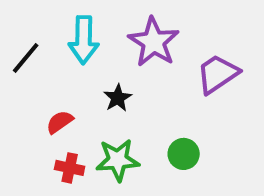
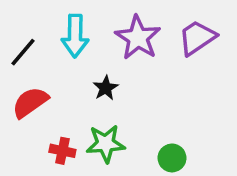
purple trapezoid: (218, 74) -> (197, 38), moved
red semicircle: (60, 122) -> (30, 102), moved, size x1.5
green circle: (184, 154) -> (172, 158), moved

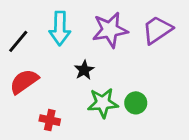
purple star: (138, 38) -> (110, 30), turned 30
green star: (106, 144) -> (103, 103), moved
green circle: (172, 158) -> (136, 103), moved

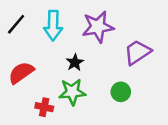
purple trapezoid: (157, 30) -> (137, 52), moved
black line: (18, 41) -> (16, 24), moved
green star: (103, 103) -> (72, 92), moved

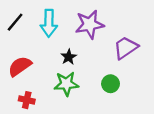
red cross: (44, 107) -> (27, 100), moved

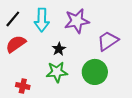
red semicircle: (20, 66) -> (16, 44), moved
green circle: (111, 84) -> (95, 72), size x1.6

